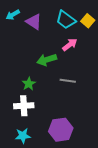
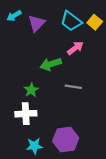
purple triangle: (34, 22) -> (37, 23), turned 42
cyan star: (23, 136) -> (34, 146), moved

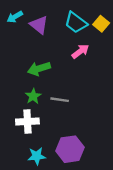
purple triangle: (37, 23) -> (39, 25), turned -36
green arrow: (51, 64) -> (39, 69), moved
gray line: (73, 87) -> (60, 100), moved

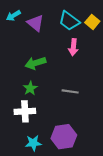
pink arrow: (80, 51) -> (73, 47), turned 133
gray line: (60, 100) -> (70, 91), moved

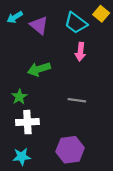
yellow square: (92, 22) -> (101, 14), moved
green star: (30, 88) -> (19, 97), moved
cyan star: (33, 143) -> (22, 157), moved

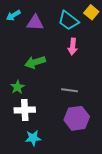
purple triangle: (39, 25) -> (35, 23), turned -36
purple hexagon: (70, 150) -> (77, 118), moved
cyan star: (22, 157) -> (33, 138), moved

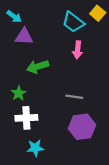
cyan arrow: (13, 15) -> (14, 17), turned -112
purple triangle: (35, 23) -> (24, 37), moved

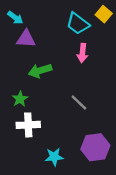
gray line: (74, 97) -> (79, 103), turned 36
purple hexagon: (82, 127) -> (95, 147), moved
cyan star: (35, 148) -> (54, 157), moved

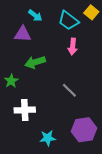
cyan arrow: (15, 18) -> (35, 15), moved
green star: (20, 99) -> (11, 81), moved

